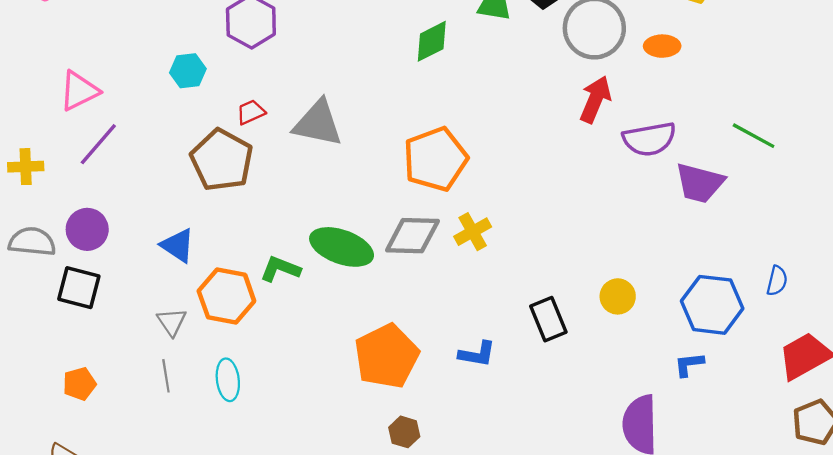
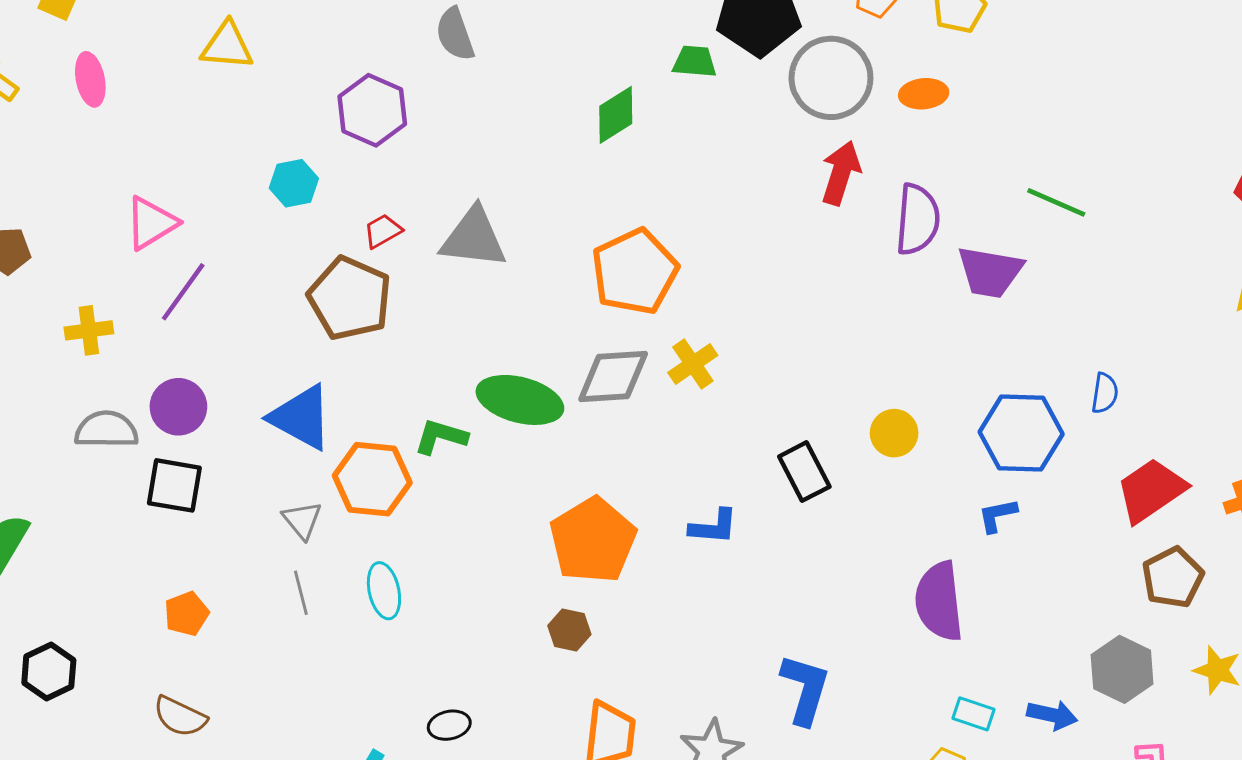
purple semicircle: (649, 139) -> (918, 219), turned -70
blue triangle: (178, 245) -> (301, 417), size x1.4
brown hexagon: (404, 432) -> (569, 630), moved

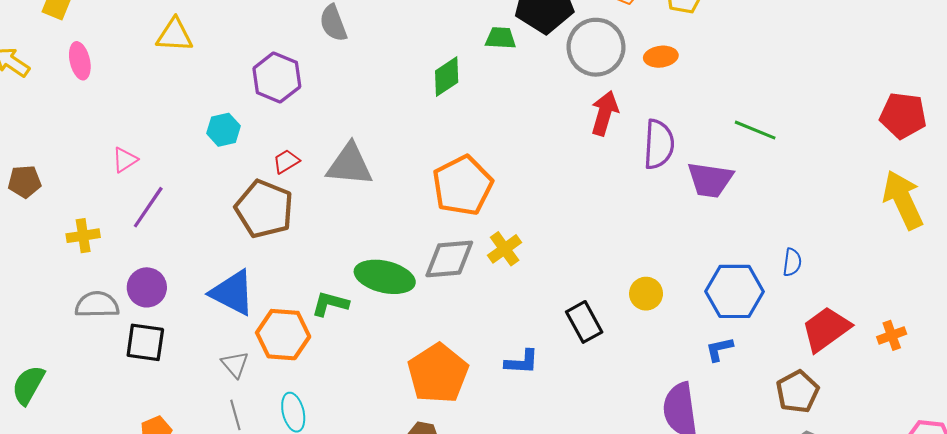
pink triangle: (151, 223) -> (125, 160), size x0.7
brown pentagon: (1173, 577) -> (797, 392), moved

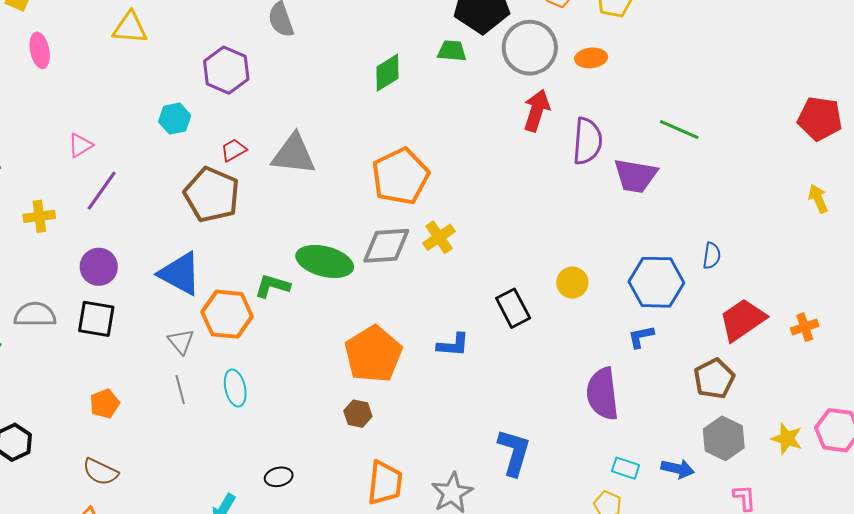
green trapezoid: (501, 38) -> (452, 51), moved
yellow arrow: (903, 200) -> (818, 199), size x0.5
gray semicircle: (97, 305) -> (35, 315), moved

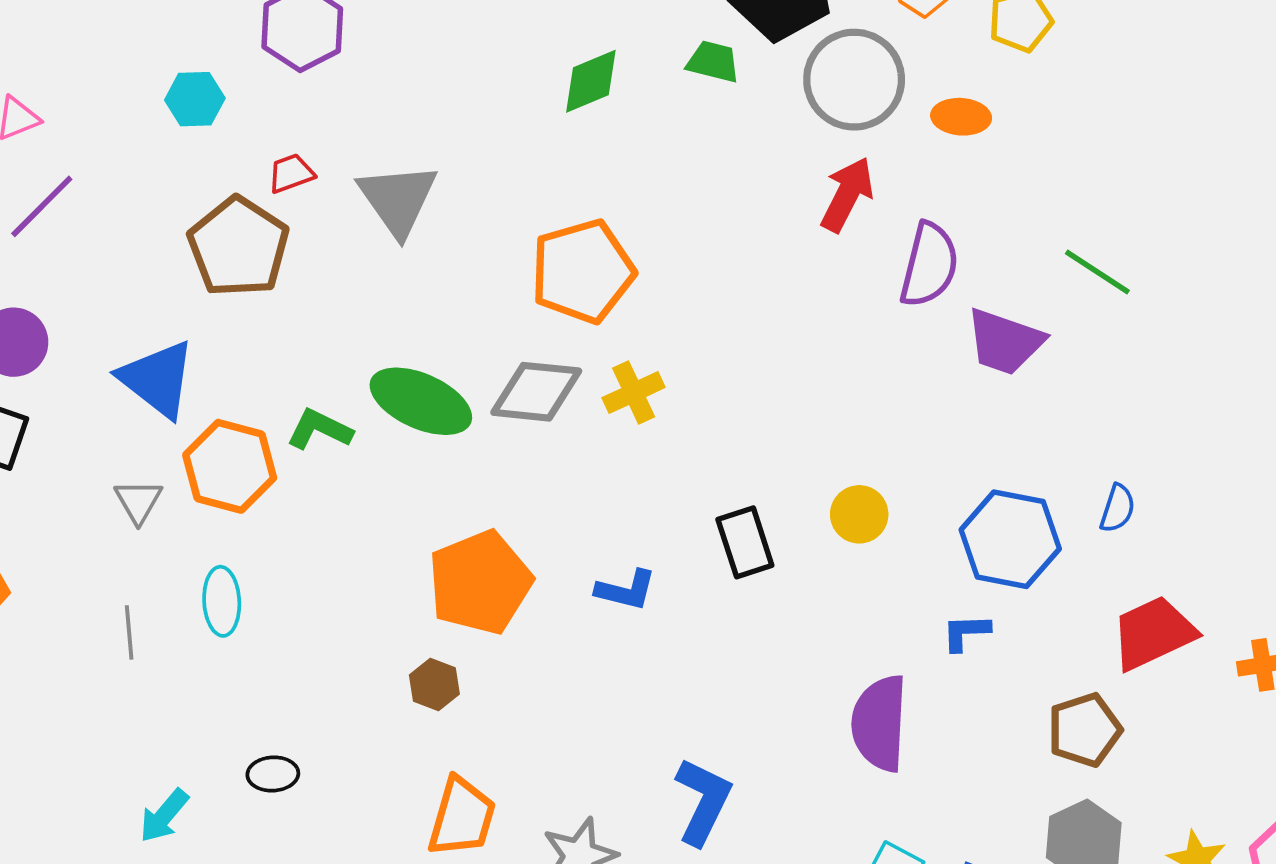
gray triangle: (294, 154) -> (398, 199), turned 39
gray line: (180, 390) -> (129, 632), moved

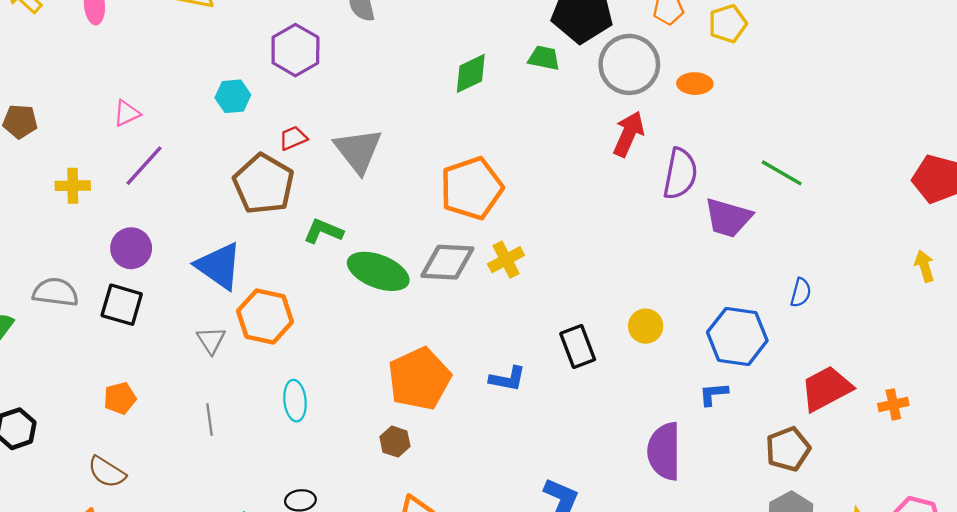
green L-shape: (319, 429) -> (323, 231), moved
blue semicircle: (1118, 508) -> (801, 293), moved
cyan ellipse: (222, 601) -> (295, 401), moved

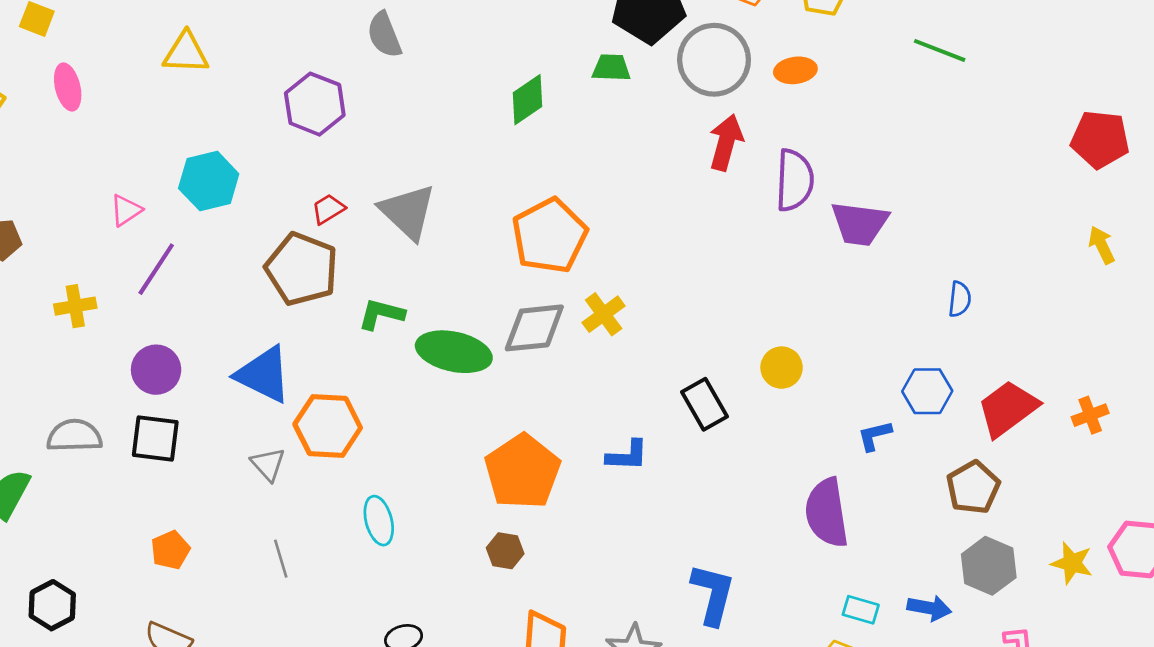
cyan hexagon: (233, 96) -> (209, 181), moved, size x1.4
green line: (782, 173) -> (940, 50), moved
blue hexagon: (737, 336) -> (927, 391), moved, size x0.7

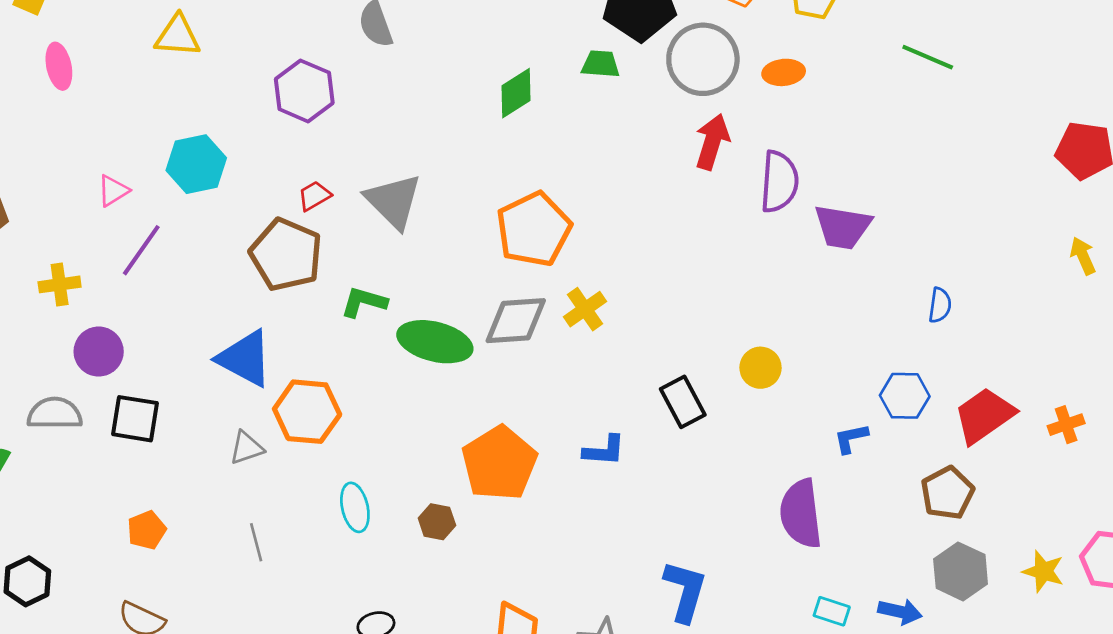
purple circle: (156, 370) -> (99, 352), moved
gray triangle: (268, 464) -> (246, 448), turned 51
brown hexagon: (505, 551) -> (437, 522), moved

